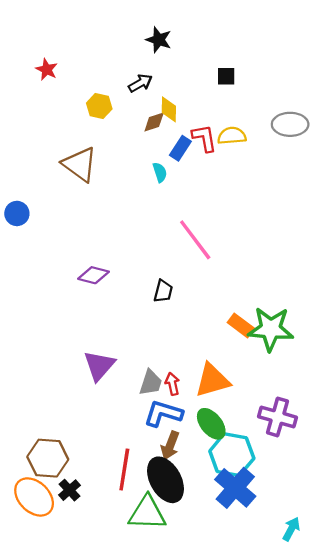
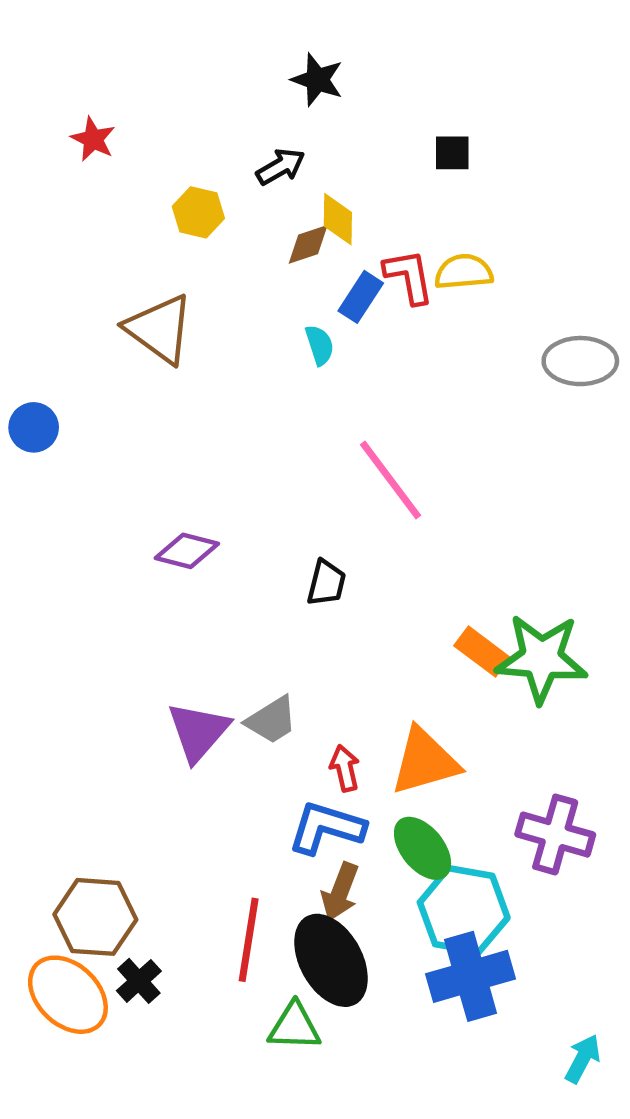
gray ellipse: (290, 124) -> (580, 361), moved
gray trapezoid: (151, 383) -> (272, 720), moved, turned 40
blue cross: (235, 488) -> (471, 976), turned 33
green triangle: (147, 513) -> (294, 1027), size x0.7

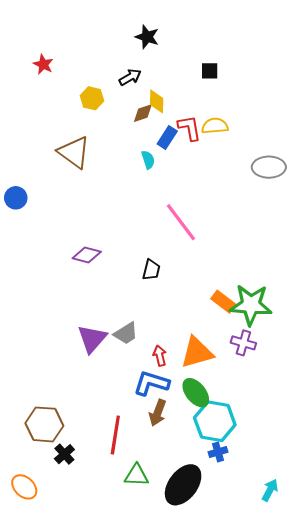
purple cross: (555, 835) -> (243, 343), moved, size x0.7
black ellipse: (331, 960) -> (183, 485), moved, turned 66
blue cross: (471, 976) -> (218, 452), size x0.5
orange ellipse: (68, 995) -> (24, 487), moved, size x0.7

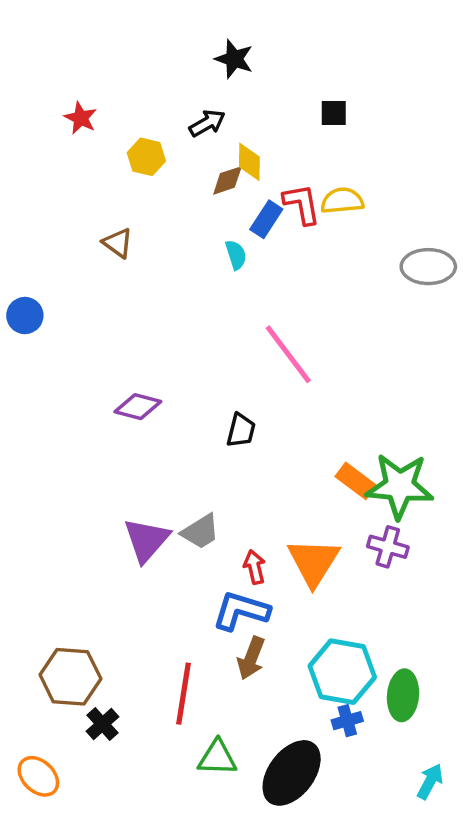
red star: (43, 64) -> (81, 118), moved
brown triangle: (74, 152) -> (118, 243), size x0.6
orange triangle: (197, 352) -> (314, 562), turned -42
green ellipse: (196, 393) -> (403, 695), moved, turned 44

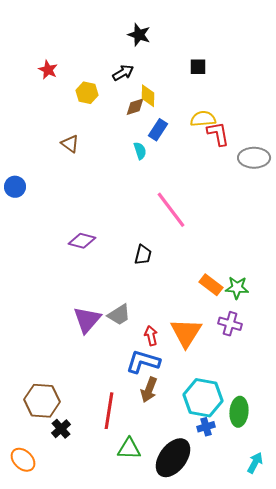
red L-shape: (302, 204) -> (218, 134), moved
green star: (400, 486) -> (237, 288), size x0.6

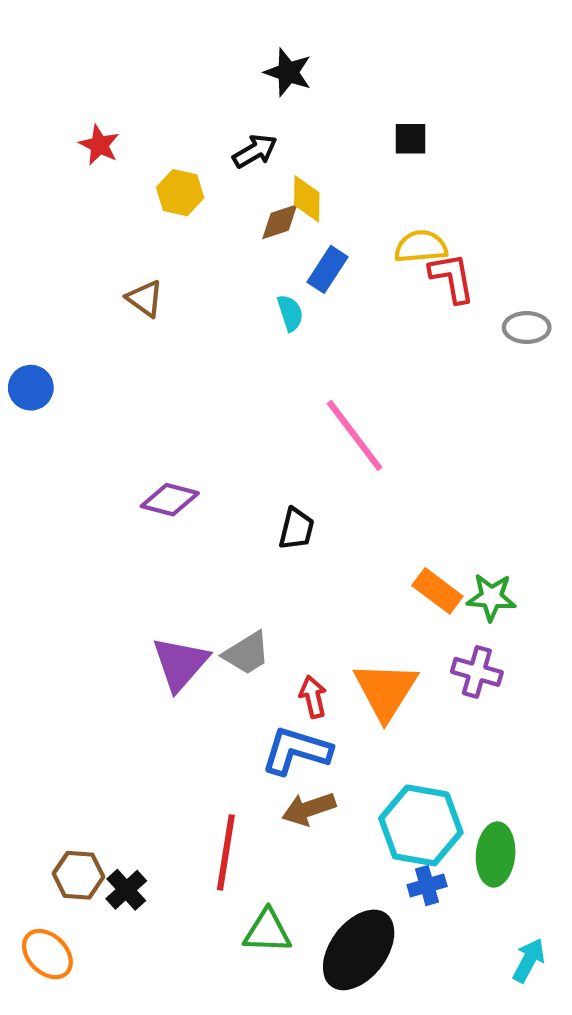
gray ellipse: (254, 158) -> (527, 327), size x0.7
brown arrow: (149, 390) -> (309, 809), turned 50
brown hexagon: (42, 401) -> (79, 875), moved, size x0.7

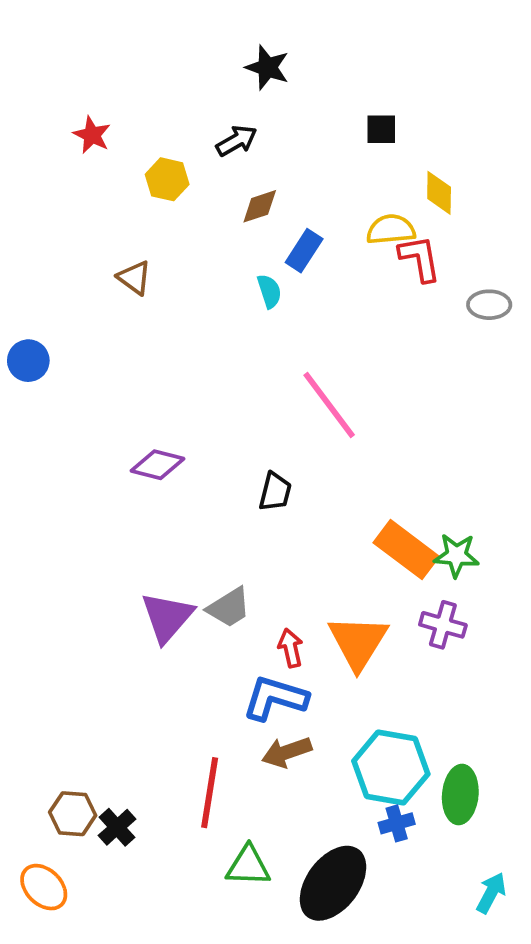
yellow diamond: (307, 199) -> (439, 193), moved
orange rectangle: (437, 591) -> (406, 550), size x1.4

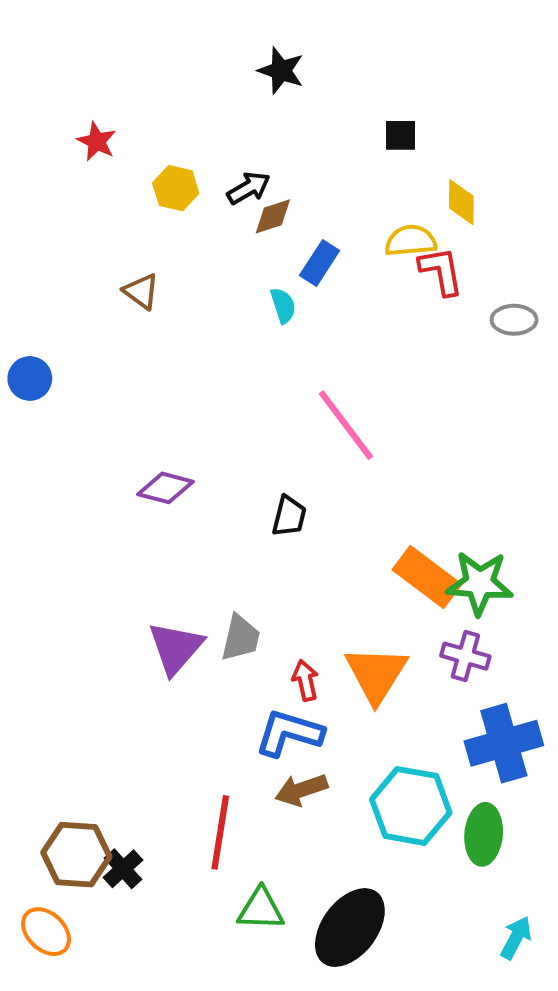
black arrow: (237, 141) -> (249, 188), moved
green star: (456, 555) -> (480, 583), size x1.4
gray trapezoid: (229, 607) -> (241, 638), turned -45
brown hexagon: (73, 814) -> (76, 855), size x1.4
blue cross: (397, 823) -> (504, 743), moved, size x2.0

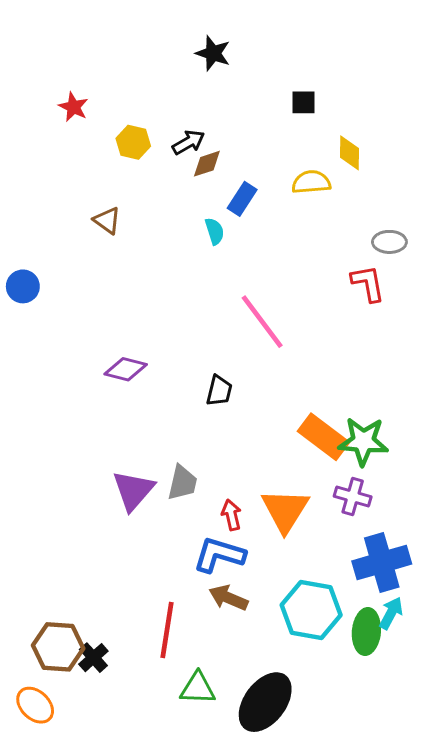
red L-shape: (441, 271) -> (368, 283), moved
brown arrow: (301, 790) -> (228, 598), turned 42
cyan arrow: (516, 938) -> (391, 613), moved

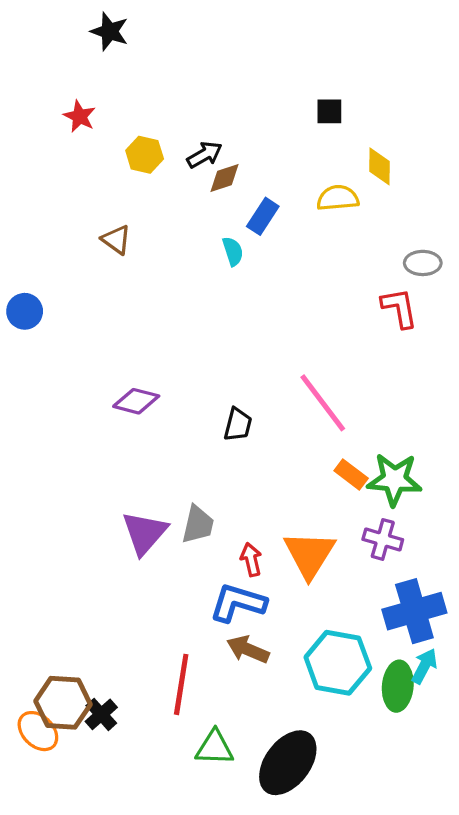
black star: (213, 53) -> (110, 31), moved
pink line: (262, 322) -> (323, 403), moved
orange rectangle: (323, 437) -> (351, 475), size x0.6
orange ellipse: (35, 705) -> (38, 731), moved

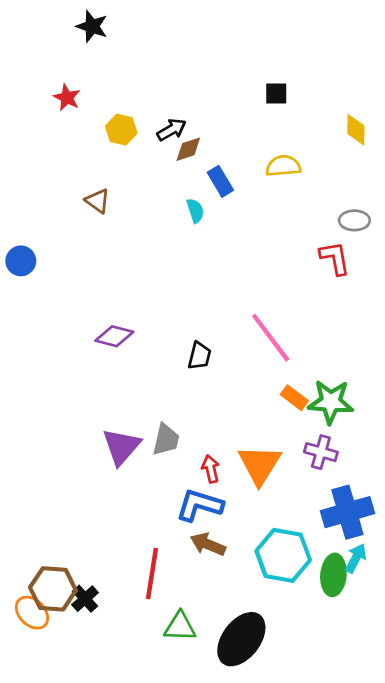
yellow diamond: (379, 166) -> (356, 130), moved
blue rectangle: (263, 216) -> (220, 181), turned -64

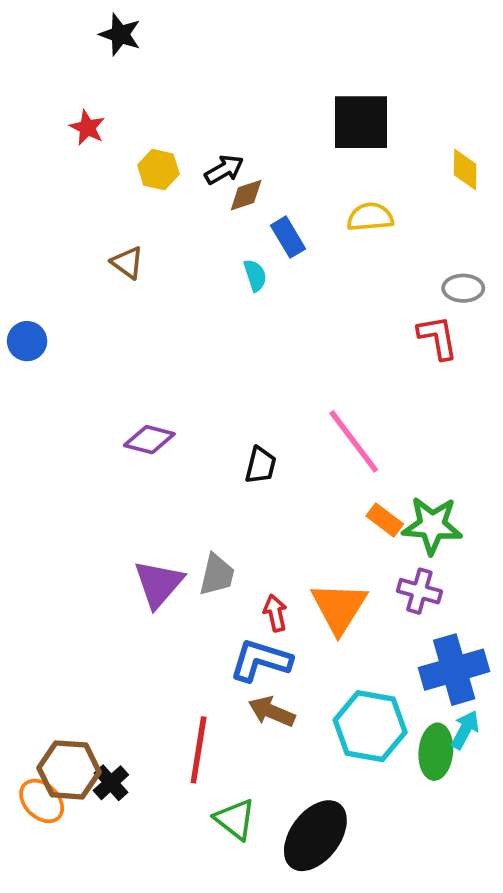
black square: (276, 93) -> (361, 122), size x2.0
green triangle: (180, 627) -> (235, 819), turned 36

